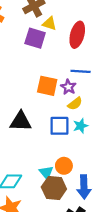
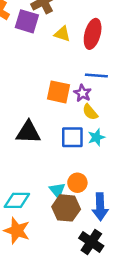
yellow triangle: (49, 24) -> (62, 34), moved
purple square: (35, 38) -> (27, 21), moved
yellow semicircle: (75, 104) -> (90, 112), turned 88

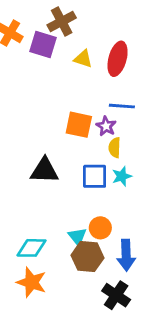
yellow semicircle: (90, 112) -> (115, 148), turned 42

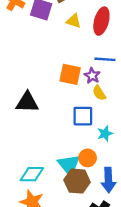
yellow semicircle: (115, 148) -> (99, 93), turned -35
black triangle: (44, 171) -> (27, 102), moved
cyan star: (122, 176) -> (105, 134), moved
cyan triangle: (77, 236) -> (69, 165), size x1.5

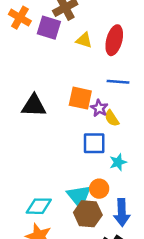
purple star: (92, 76) -> (99, 108), moved
black triangle: (27, 102) -> (34, 106), moved

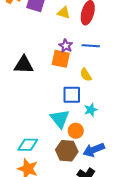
purple star: (99, 108) -> (66, 46), moved
cyan triangle: (79, 196) -> (60, 119), moved
blue arrow: (122, 213) -> (94, 150), turned 70

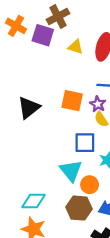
purple star: (66, 46) -> (98, 104), moved
black triangle: (24, 65) -> (29, 108), turned -40

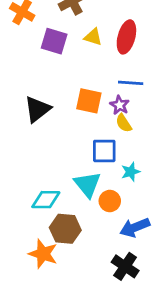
purple square: (43, 35) -> (54, 41), moved
cyan diamond: (33, 201) -> (46, 200), moved
brown hexagon: (79, 208) -> (65, 229), moved

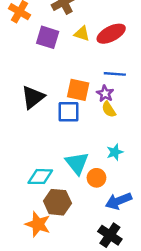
red ellipse: (126, 37) -> (111, 34), turned 48
blue square: (104, 151) -> (68, 112), moved

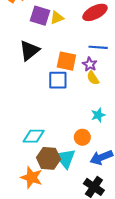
yellow triangle: (82, 34) -> (57, 18), moved, turned -40
black triangle: (33, 97) -> (29, 50), moved
cyan triangle: (77, 163) -> (65, 158), moved

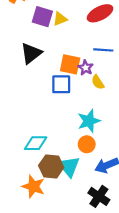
purple star: (90, 64) -> (86, 68), moved
cyan star: (98, 115) -> (89, 121), moved, size x1.5

